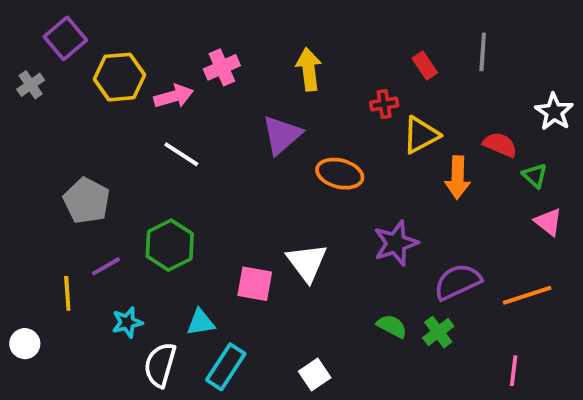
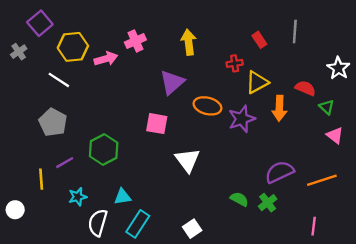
white line: (181, 154) -> (59, 80), moved
purple star: (396, 243) -> (242, 119), moved
pink square: (255, 284) -> (157, 124), moved

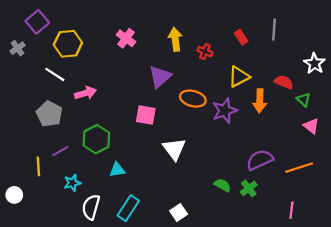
pink cross: (135, 41) -> (126, 38), turned -30
pink arrow: (106, 59) -> (85, 93), moved
red cross: (235, 63) -> (205, 51), moved, turned 32
cyan triangle: (123, 197) -> (117, 170), moved

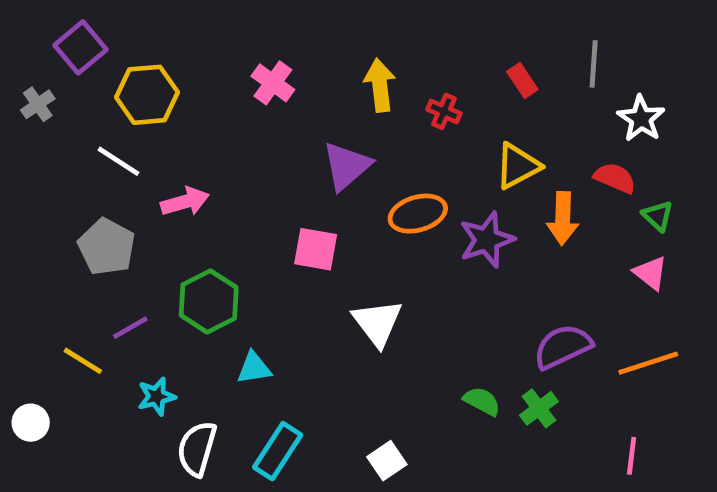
white star: (314, 63) -> (641, 119), moved
orange ellipse: (193, 99) -> (418, 214), turned -30
pink triangle: (311, 126) -> (651, 273), moved
yellow line: (38, 166) -> (83, 361), turned -54

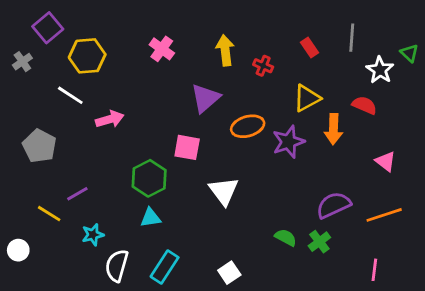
green triangle: (658, 216) -> (409, 53), moved
gray pentagon: (107, 247) -> (39, 146), moved
green hexagon: (209, 301) -> (149, 178), moved

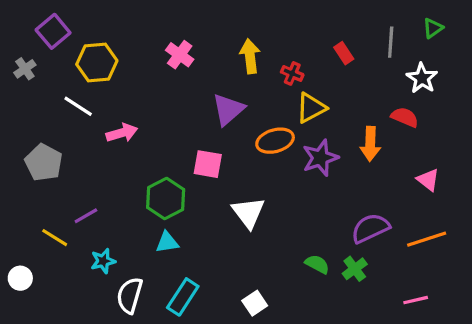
green triangle: (409, 53) -> (433, 28), moved, turned 42
yellow triangle: (307, 98) -> (311, 108), moved
pink line: (374, 270) -> (416, 300), turned 70

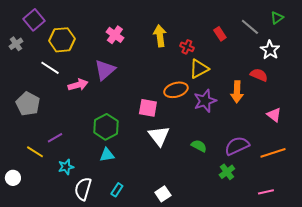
gray line: (391, 42) -> (250, 27), turned -54
purple triangle: (228, 109) -> (105, 70), moved
pink square: (208, 164) -> (148, 108), moved
green semicircle: (317, 264) -> (199, 146), moved
cyan rectangle: (183, 297) -> (117, 190), size x0.6

